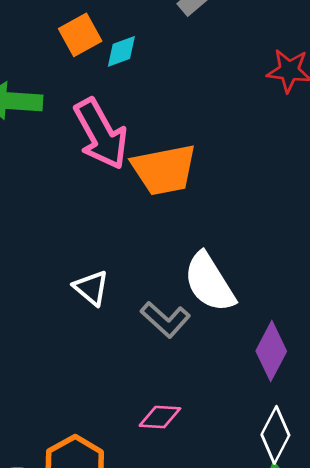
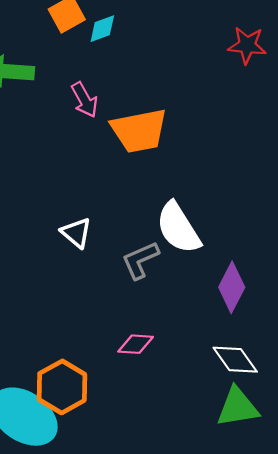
pink arrow: (101, 134) -> (85, 100), size x0.6
gray L-shape: (165, 319) -> (140, 260), turned 114
white diamond: (275, 435) -> (235, 360), turned -63

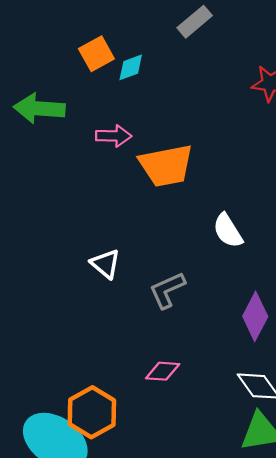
pink arrow: (85, 100) -> (114, 136), turned -60
white semicircle: (178, 228) -> (228, 231), moved, size x0.7

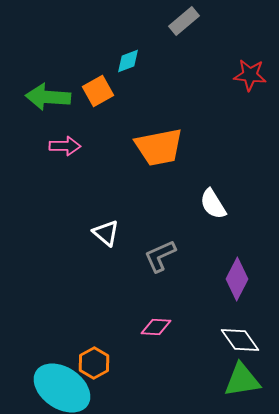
orange square: (96, 54) -> (98, 91), moved
pink arrow: (114, 136) -> (65, 146), moved
orange hexagon: (92, 412) -> (94, 363), size x0.7

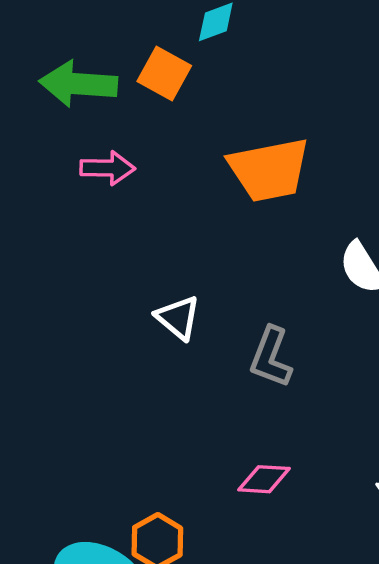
orange square: (98, 91) -> (164, 73), turned -32
gray L-shape: (160, 256) -> (271, 357), turned -45

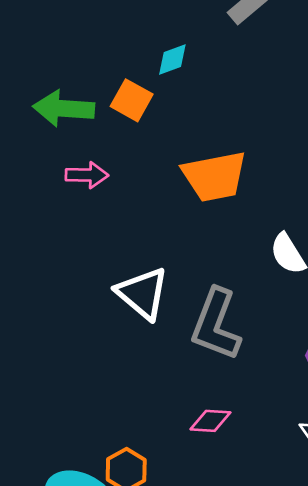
white triangle: (178, 318) -> (142, 293), size x1.5
gray L-shape: (271, 357) -> (216, 324), size x1.5

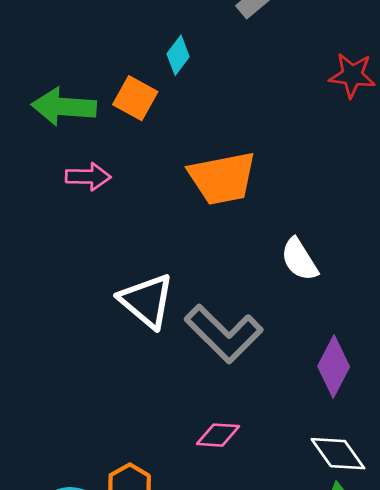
cyan diamond: (172, 60) -> (178, 55), turned -33
gray L-shape: (216, 324) -> (224, 334), turned -66

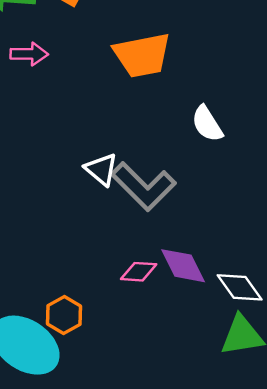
white triangle: (147, 301) -> (101, 169), moved, size x0.7
purple diamond: (334, 367) -> (183, 266), moved, turned -54

